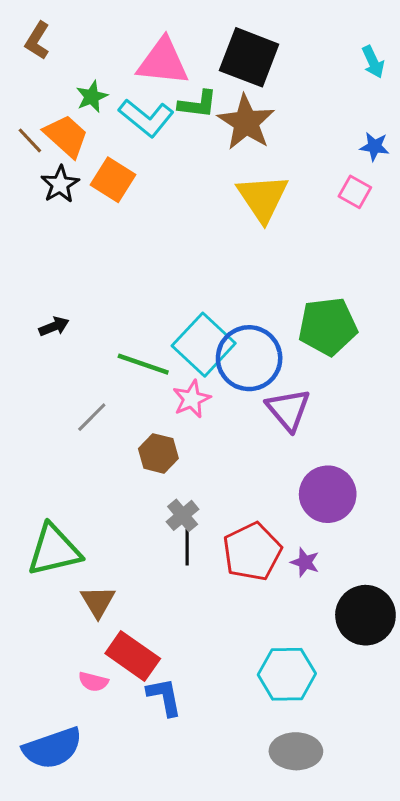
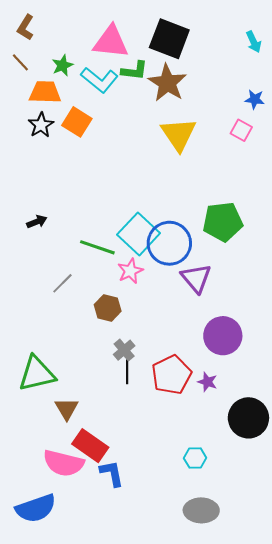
orange trapezoid: (66, 136) -> (45, 92), turned -40
brown line: (30, 140) -> (20, 62), moved
cyan hexagon: (287, 674) -> (195, 458), size x0.6
pink semicircle: (93, 682) -> (64, 463), size x2.0

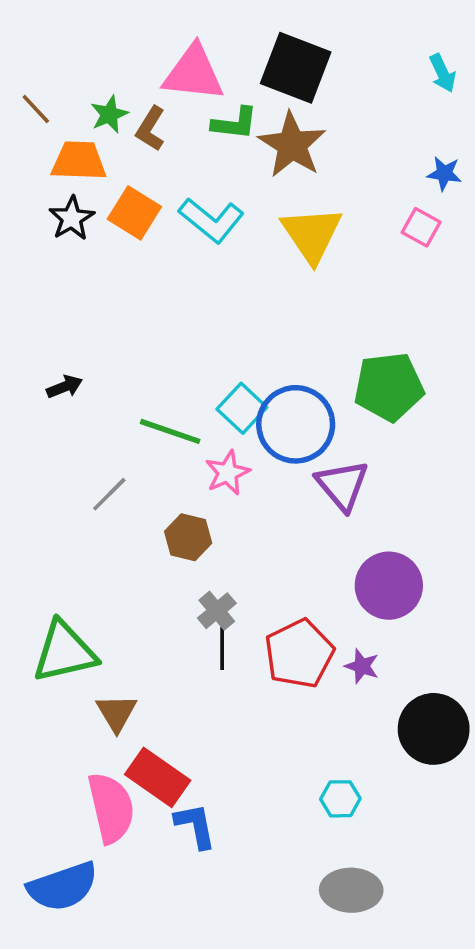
brown L-shape: (25, 27) -> (151, 129), moved
cyan L-shape: (99, 80) -> (211, 220), moved
cyan square: (139, 234) -> (242, 408), size x0.7
pink semicircle: (64, 463) -> (111, 808), turned -117

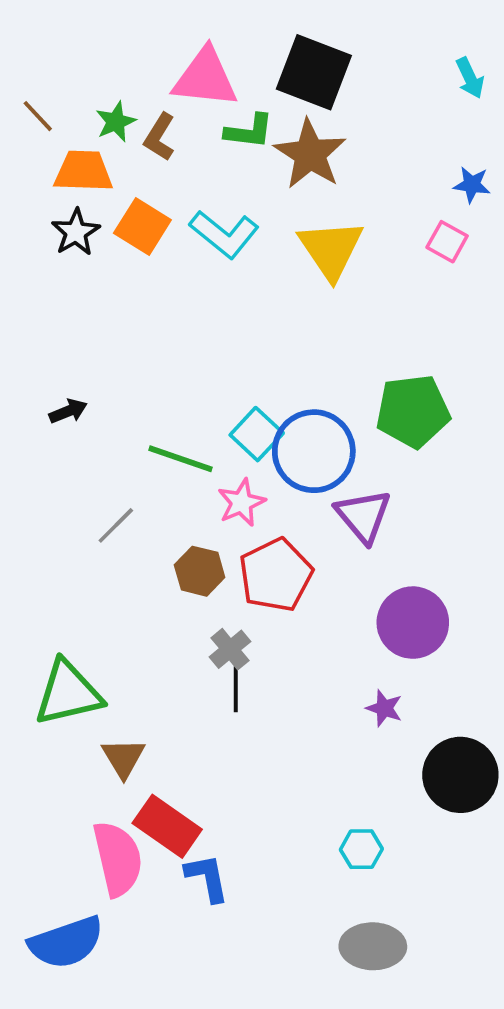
red pentagon: (299, 654) -> (276, 575), moved

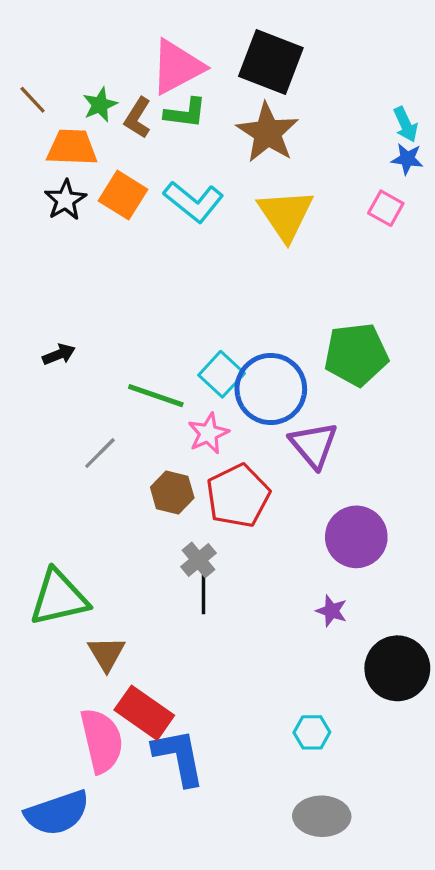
pink triangle: (205, 78) -> (177, 67), turned -34
cyan arrow: (470, 78) -> (406, 124), moved
green L-shape: (249, 131) -> (185, 113), moved
blue L-shape: (207, 878) -> (179, 757), size x1.4

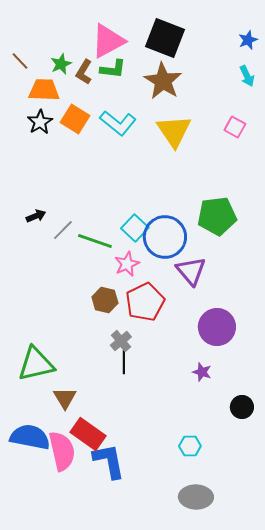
blue star: (407, 159) -> (248, 40), moved, turned -30
gray line: (100, 453) -> (63, 230), moved
black circle: (397, 668) -> (242, 407), size x0.6
blue semicircle: (57, 813) -> (30, 437), moved, turned -150

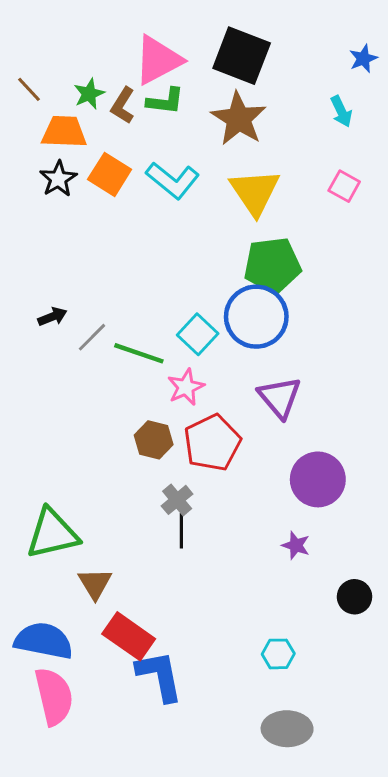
cyan arrow: (247, 76) -> (341, 111), moved
green pentagon: (217, 216) -> (272, 265), moved
blue circle: (165, 237) -> (256, 317), moved
pink semicircle: (62, 451) -> (54, 696), moved

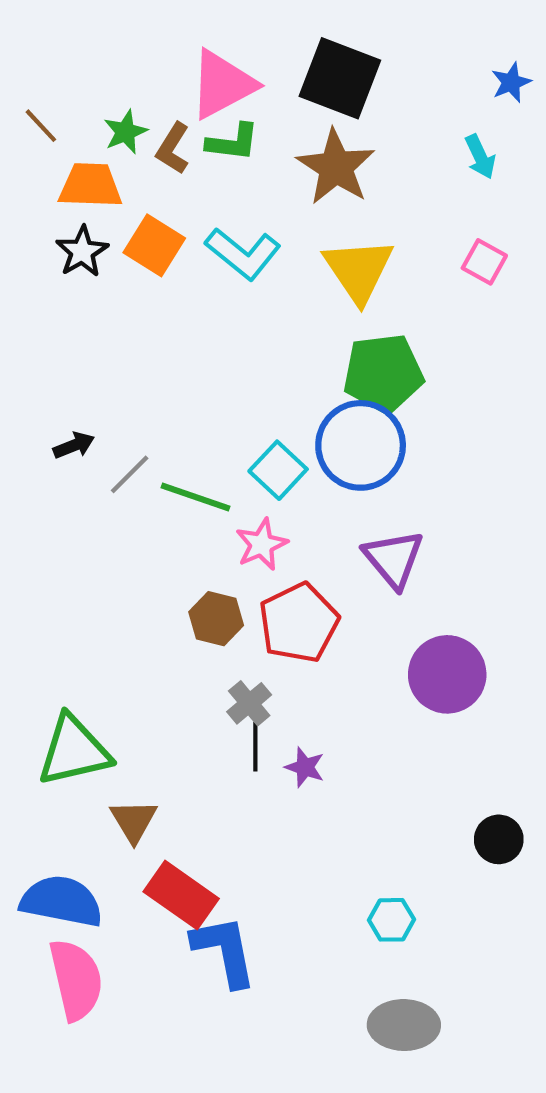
purple star: (296, 545) -> (305, 767), moved

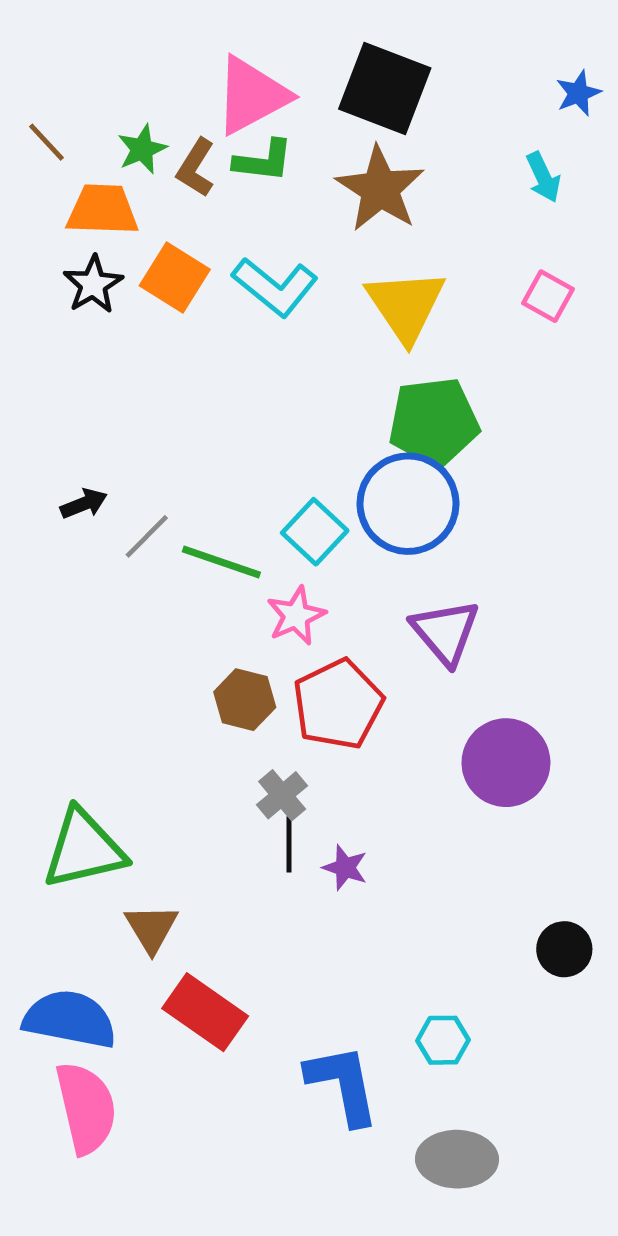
blue L-shape: (224, 951) -> (343, 1085), moved

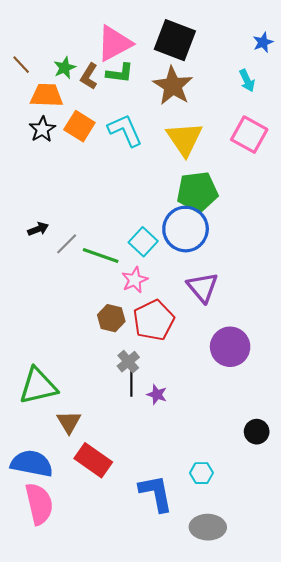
cyan L-shape: (275, 287) -> (125, 130), turned -153
pink square: (548, 296) -> (249, 135), size x1.6

